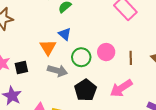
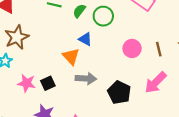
green circle: (81, 57) -> (103, 16), moved

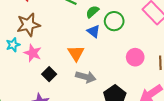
blue triangle: (85, 39) -> (94, 31), moved
pink star: (27, 83) -> (33, 53), moved
black square: (48, 83) -> (49, 74), turned -32

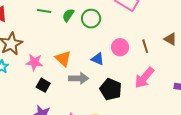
blue triangle: (94, 31) -> (98, 59), moved
pink star: (33, 53) -> (34, 62), moved

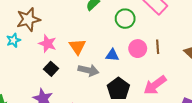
green circle: (91, 19) -> (125, 19), moved
brown line: (145, 46) -> (158, 47), moved
blue triangle: (98, 59) -> (112, 55), turned -32

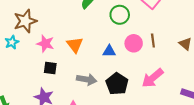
black square: (51, 69) -> (50, 68), turned -32
gray arrow: (88, 70) -> (87, 79), moved

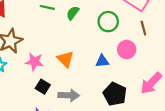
brown line: (153, 40) -> (143, 28), moved
black square: (50, 68) -> (43, 87), turned 32
gray arrow: (87, 79) -> (69, 95), moved

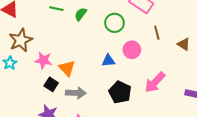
brown line: (143, 28) -> (157, 33), moved
orange triangle: (65, 59) -> (67, 68), moved

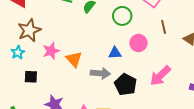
pink star: (43, 60) -> (51, 51), turned -30
black square: (51, 84) -> (31, 77), moved, turned -32
gray arrow: (76, 93) -> (100, 73), moved

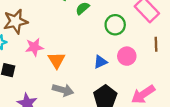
blue triangle: (115, 53) -> (100, 62), turned -32
gray arrow: (100, 73) -> (63, 90), moved

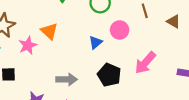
orange triangle: (57, 60) -> (49, 31), moved

